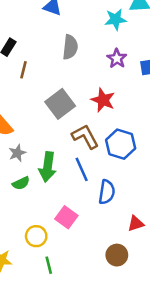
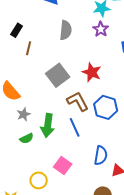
purple star: (117, 58) -> (101, 29), moved
blue semicircle: (107, 192) -> (101, 155), moved

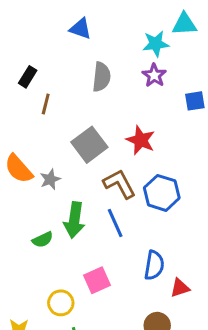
gray star: (24, 114) -> (50, 179), moved
pink square: (63, 165) -> (97, 280), turned 30

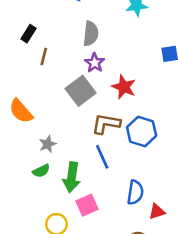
purple star: (154, 75) -> (95, 63), moved
gray star: (50, 179) -> (48, 144), moved
brown L-shape: (120, 184) -> (106, 124), turned -52
green arrow: (74, 220) -> (72, 177), moved

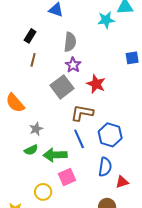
black rectangle: (29, 34) -> (30, 36), moved
blue hexagon: (142, 131) -> (110, 135), moved
green arrow: (72, 177) -> (55, 155), turned 80

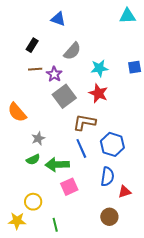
cyan star: (106, 20) -> (99, 68), moved
gray semicircle: (70, 42) -> (72, 51), turned 36
brown line: (33, 60) -> (35, 69), turned 72
purple star: (73, 65) -> (54, 74), moved
yellow circle: (43, 192) -> (33, 202), moved

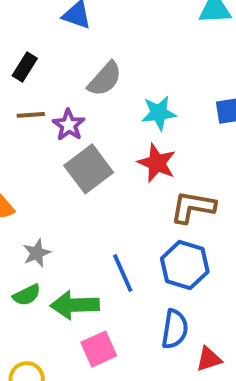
brown L-shape: (84, 122) -> (193, 207), moved

